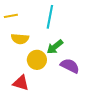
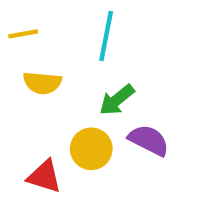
yellow circle: (37, 60) -> (91, 149), moved

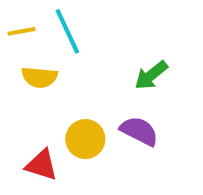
cyan line: (106, 36) -> (67, 31), moved, turned -36
green arrow: (117, 100) -> (151, 75), moved

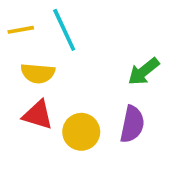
purple semicircle: (139, 131) -> (132, 124), turned 75
red triangle: (41, 165) -> (38, 115), moved

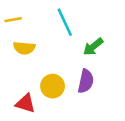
cyan line: (64, 30) -> (65, 22), moved
red triangle: (38, 115) -> (25, 103), moved

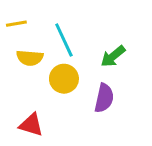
cyan line: (65, 22) -> (64, 40), moved
yellow circle: (53, 86) -> (64, 79), moved

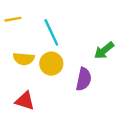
green arrow: (113, 56) -> (104, 50), moved
yellow semicircle: (30, 58) -> (24, 59), moved

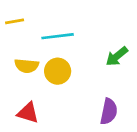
cyan line: (51, 32) -> (58, 36), turned -72
purple semicircle: (84, 79) -> (109, 112), moved

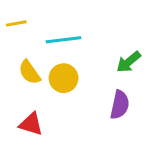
yellow semicircle: (27, 66) -> (30, 72), turned 50
purple semicircle: (109, 112) -> (120, 105), moved

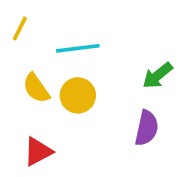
yellow line: (16, 23) -> (20, 28), turned -54
red triangle: (31, 124) -> (38, 152), turned -45

